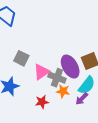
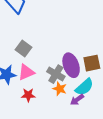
pink triangle: (41, 72) -> (26, 72), moved
red star: (42, 102) -> (28, 95), moved

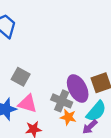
pink triangle: (26, 72) -> (28, 104), turned 48

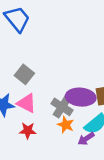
purple ellipse: (78, 88) -> (81, 97), turned -68

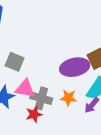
gray cross: (62, 107) -> (41, 98), moved

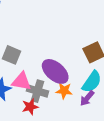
purple ellipse: (75, 67) -> (55, 71), moved, turned 52

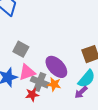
pink triangle: (21, 81) -> (27, 72), turned -36
orange star: (64, 91) -> (54, 84), moved

